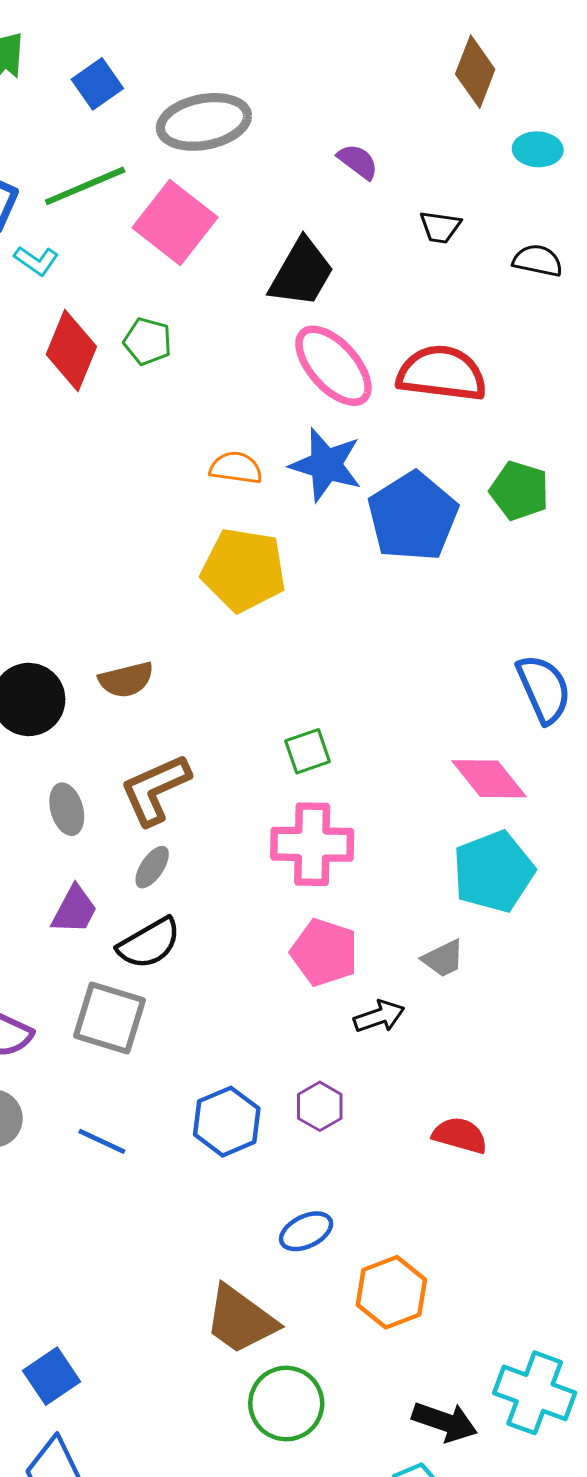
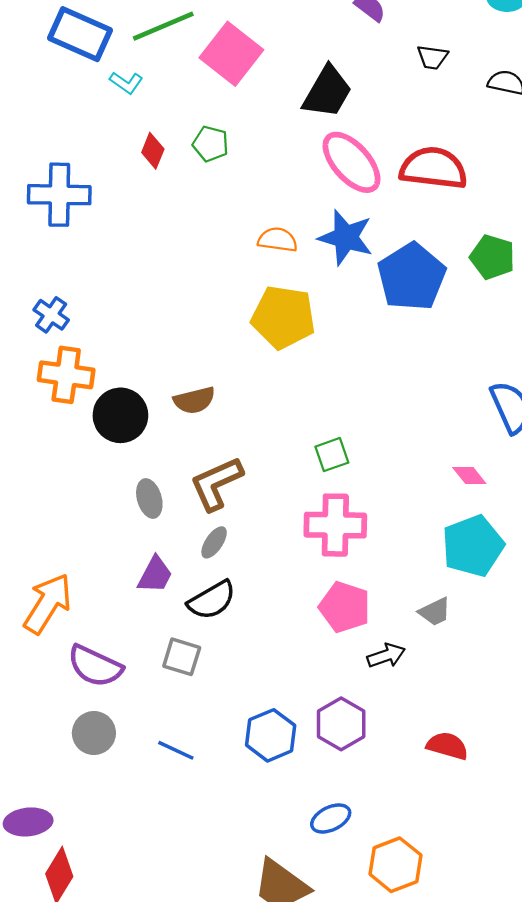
red diamond: (71, 350) -> (153, 151), size x0.6
pink diamond: (489, 779) -> (469, 475), size x0.6
gray square: (109, 1018) -> (182, 657), size x0.7
purple hexagon: (320, 1106) -> (341, 724), size x1.4

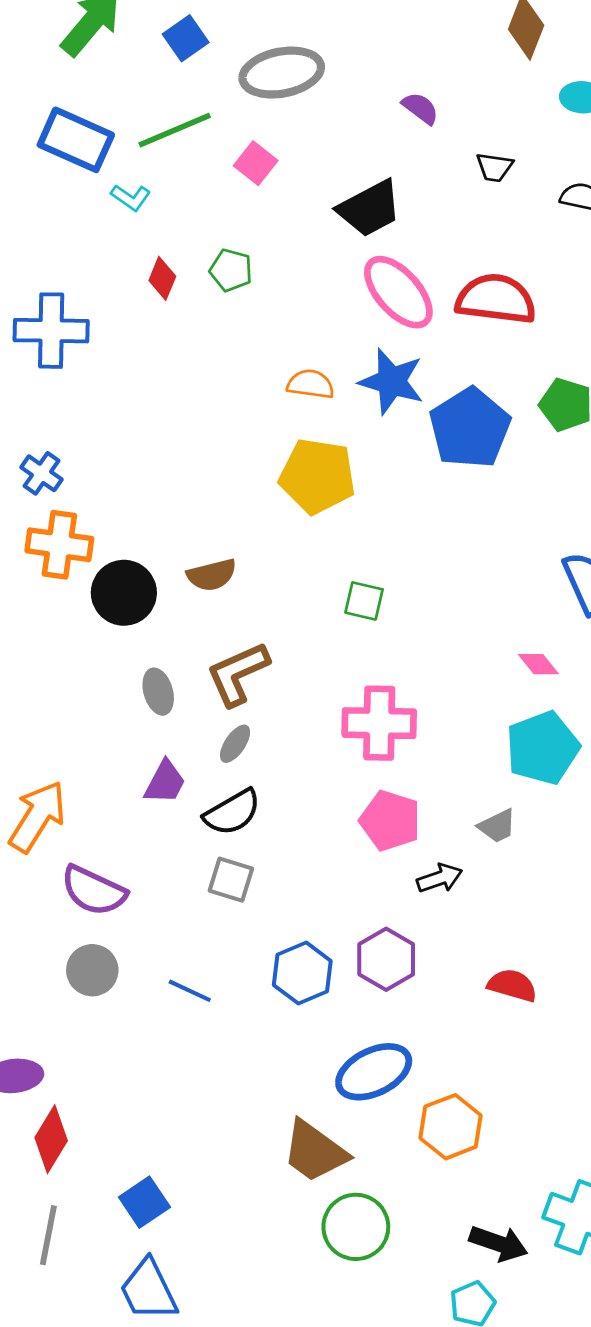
pink square: (231, 54) -> (256, 163), size x0.6
black trapezoid: (327, 92) -> (370, 208), turned 32
green square: (332, 455) -> (364, 601), moved, turned 32
gray square: (182, 657) -> (231, 880), moved
blue ellipse: (331, 818) -> (374, 1072), size x1.6

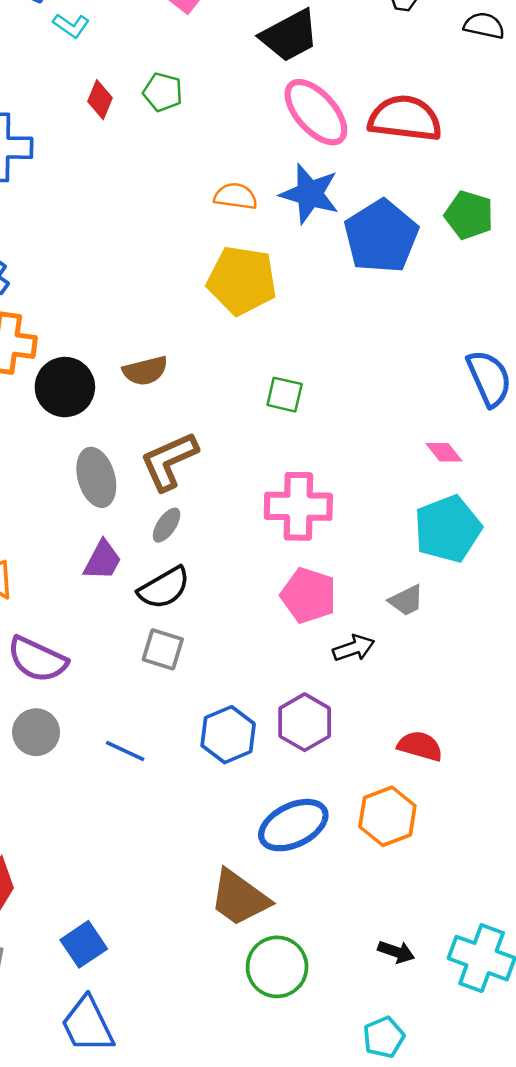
gray ellipse: (158, 692) -> (96, 477), size x1.4
orange hexagon: (451, 1127) -> (387, 816), moved
black arrow: (499, 1243) -> (396, 952), moved, size x0.7

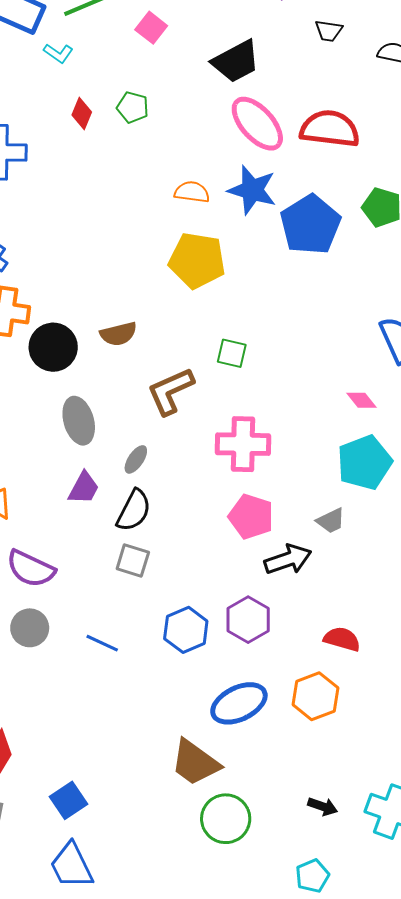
brown L-shape: (169, 461) -> (171, 391), moved
black semicircle: (164, 588) -> (134, 510), turned -33
black arrow: (354, 648) -> (288, 559), size x1.4

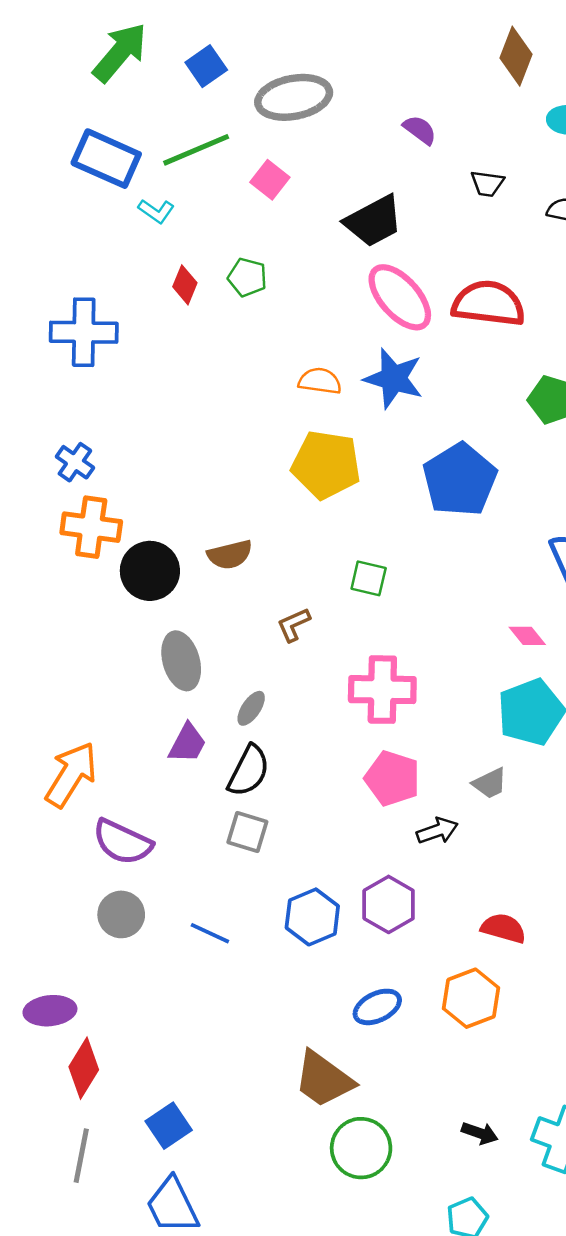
blue pentagon: (310, 225) -> (460, 480), moved
brown L-shape: (171, 391) -> (294, 625), size x0.6
black arrow: (288, 559) -> (437, 831), size x0.7
blue ellipse: (239, 703) -> (377, 1007), size x0.7

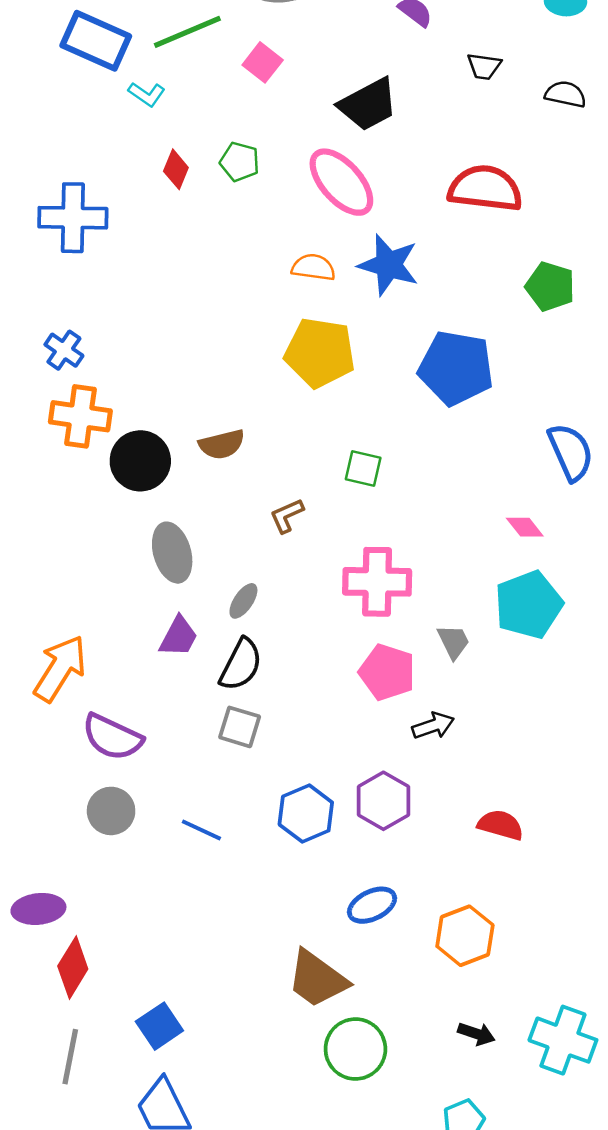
pink ellipse: (400, 297) -> (341, 182), moved
blue pentagon: (460, 480) -> (456, 368), turned -30
gray trapezoid: (490, 783) -> (453, 642), moved, turned -90
orange hexagon: (471, 998) -> (465, 936), moved

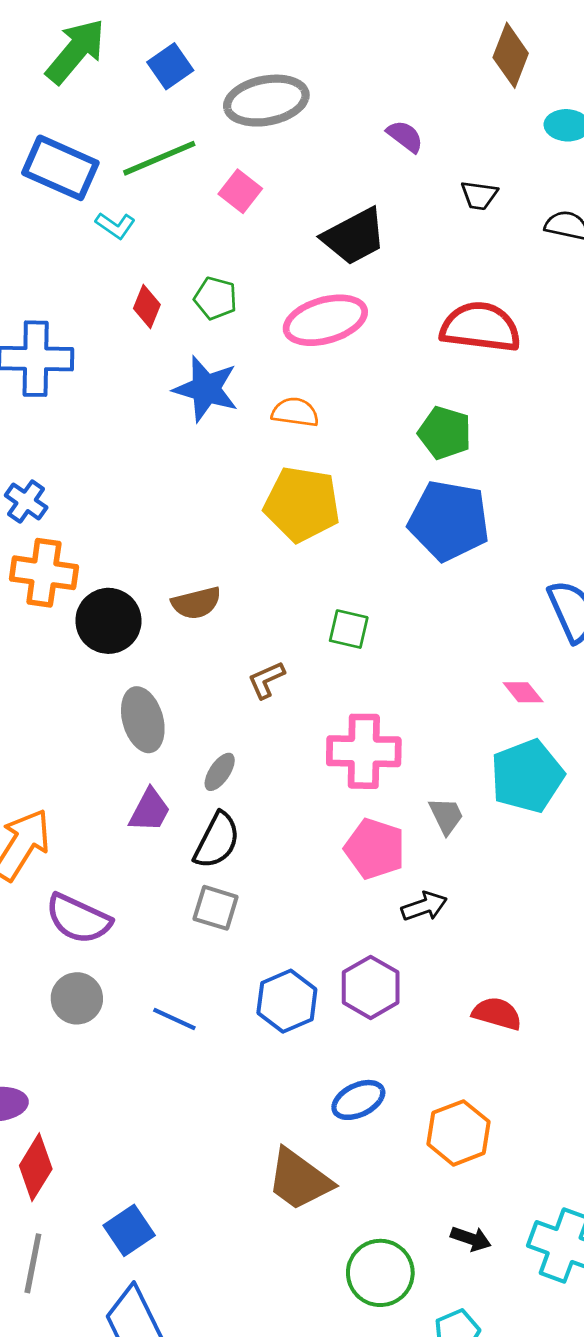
pink ellipse: (341, 182) -> (325, 320), turned -64
blue star: (389, 265) -> (206, 389), moved
green pentagon: (550, 286) -> (445, 433), moved
green circle: (355, 1049) -> (380, 1273), moved

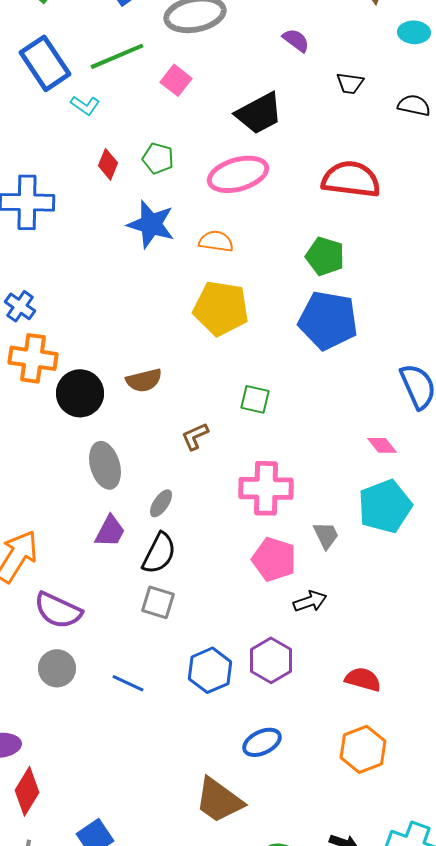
blue rectangle: (60, 168) -> (45, 63), turned 32
orange hexagon: (459, 1133) -> (363, 749), moved

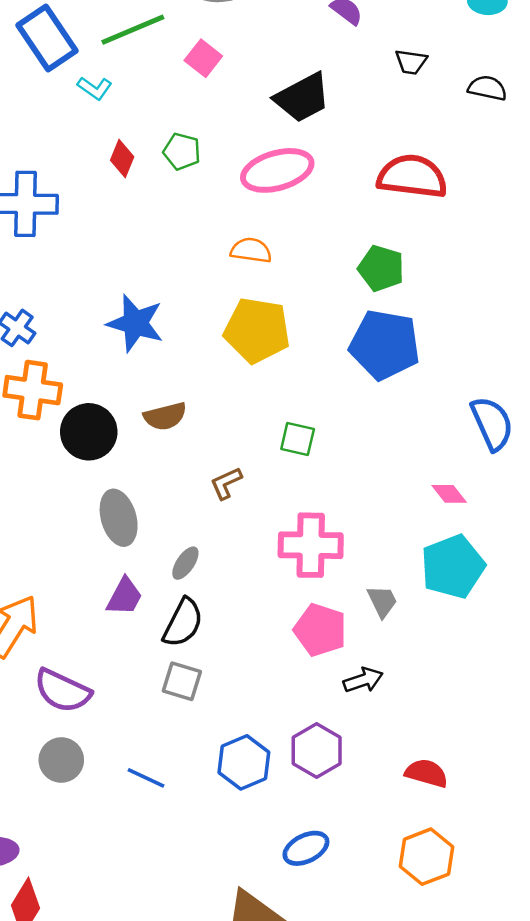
blue star: (151, 224) -> (135, 323), moved

